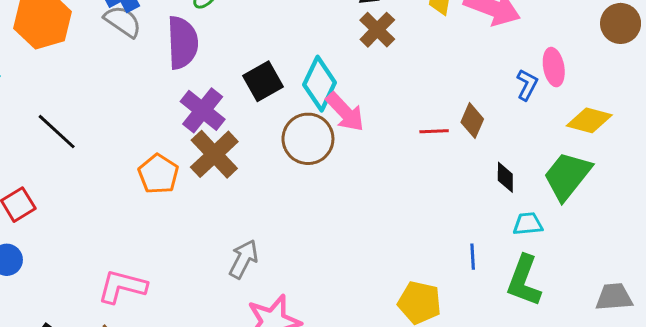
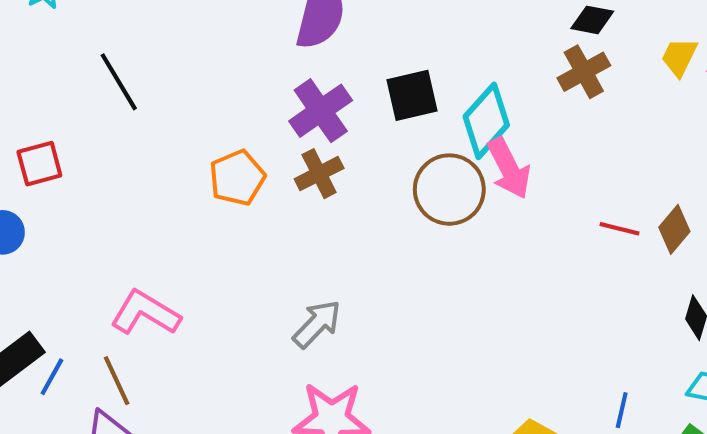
brown cross: (214, 154) -> (319, 174), size x0.7

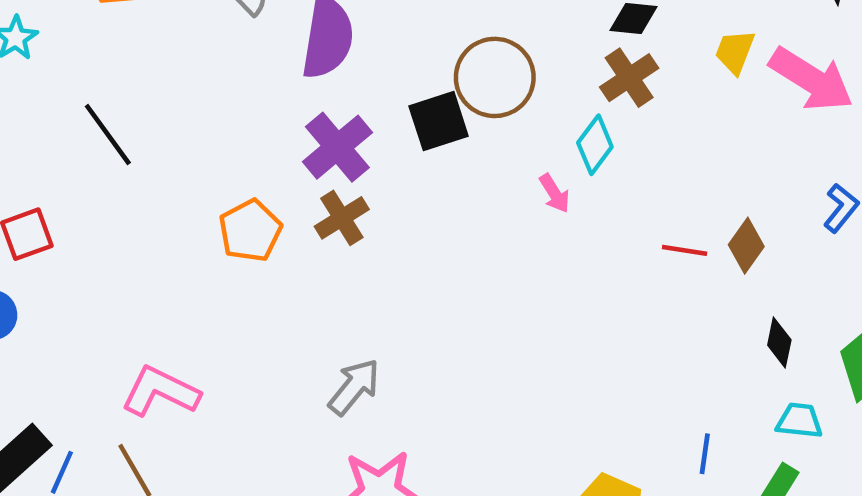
cyan diamond: (486, 121) -> (595, 145), moved, size x0.7
pink arrow: (509, 168) -> (554, 193), size x0.6
brown circle: (449, 190) -> (495, 77), moved

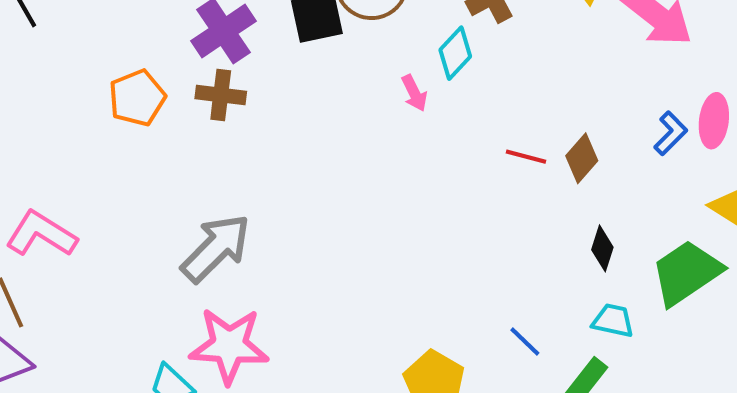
brown cross: (342, 218) -> (221, 95), turned 33
gray arrow: (354, 387) -> (216, 248), size x1.4
blue line: (705, 454) -> (525, 341), turned -60

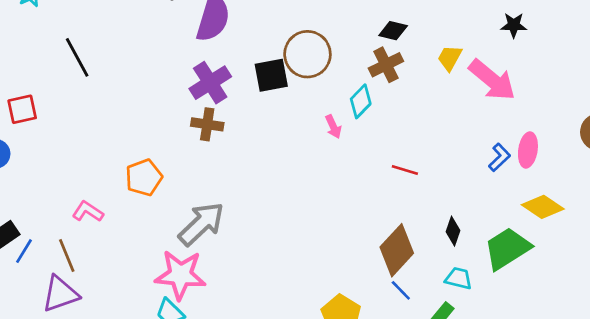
orange pentagon: (137, 98) -> (144, 177), moved
brown diamond: (582, 158) -> (397, 250), moved, size x1.6
pink L-shape: (41, 234) -> (88, 212), size x0.7
pink star: (229, 346) -> (180, 275), moved

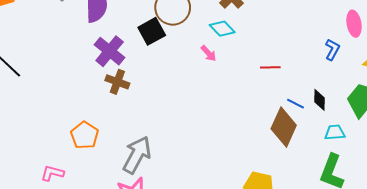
cyan diamond: (361, 101) -> (222, 29), turned -70
brown cross: (207, 124) -> (117, 82), turned 30
blue L-shape: (499, 157) -> (332, 50), moved
blue line: (401, 290) -> (295, 104), moved

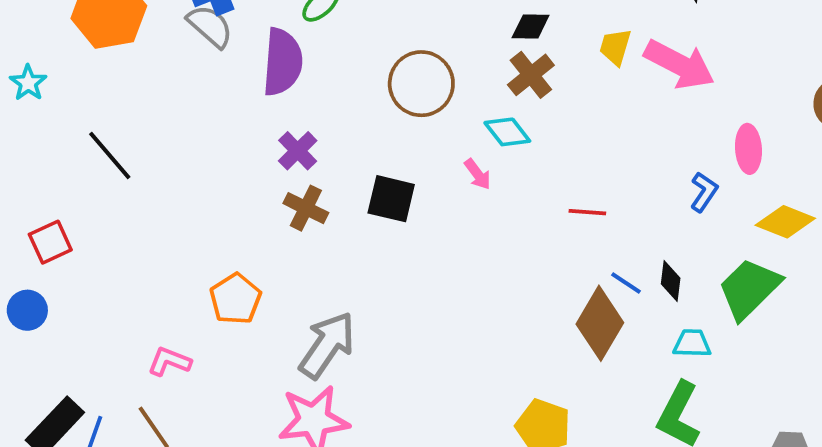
black square: (152, 31) -> (391, 199), moved, turned 36
purple cross: (110, 51) -> (298, 151), size x0.7

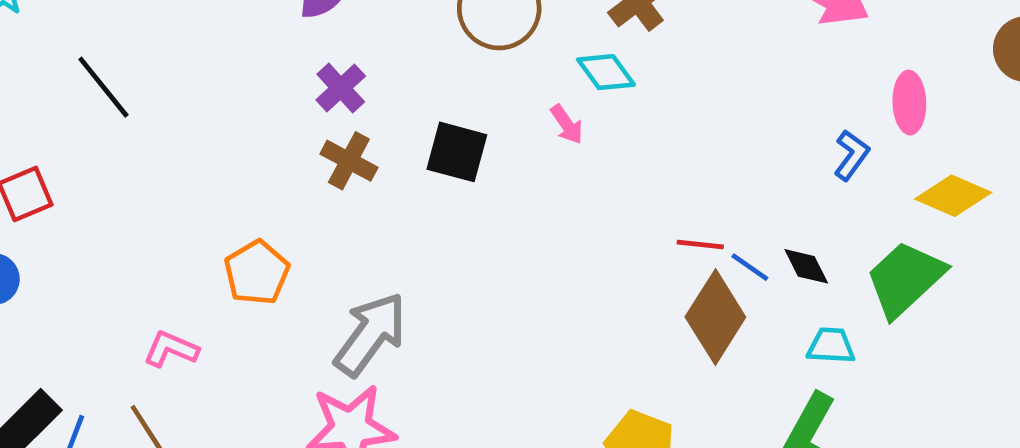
red line: (587, 212) -> (700, 244), moved
black diamond: (671, 281) -> (806, 266), turned -36

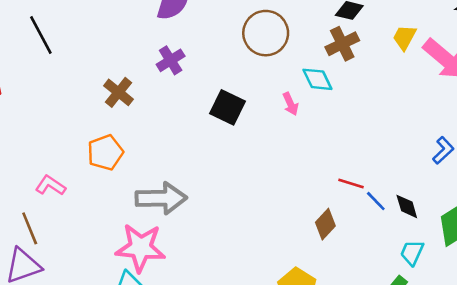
brown cross: (349, 161) -> (118, 92), moved
brown diamond: (715, 317) -> (325, 224), moved, size x0.6
gray arrow: (370, 334) -> (161, 198), turned 42
cyan trapezoid: (831, 346) -> (412, 253), turned -80

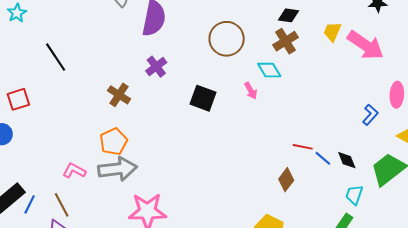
gray arrow: (161, 198) -> (117, 169), moved

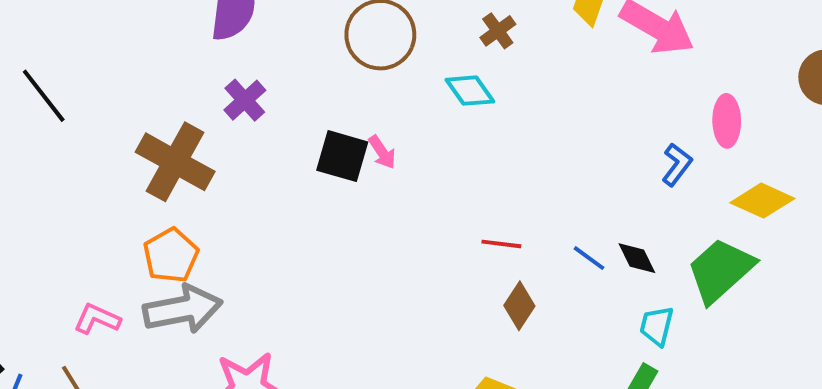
brown cross: (286, 41) -> (498, 31), size x0.7
pink arrow: (251, 91) -> (382, 152), moved
brown cross: (119, 95) -> (175, 162), size x1.6
red line: (303, 147) -> (501, 244), moved

